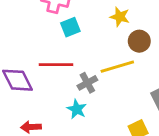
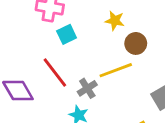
red line: (56, 65) -> (55, 72), turned 56

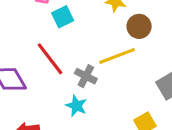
gray cross: (87, 88) -> (86, 76), turned -30

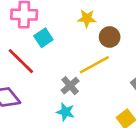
red line: (50, 59) -> (21, 61), moved
gray cross: (86, 76) -> (70, 86), turned 30

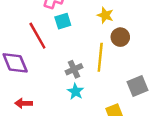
yellow line: (94, 65) -> (100, 57), turned -72
cyan star: (65, 112) -> (76, 91), moved

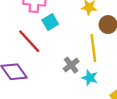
cyan star: (76, 91) -> (90, 78), moved

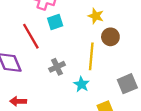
gray cross: (71, 65) -> (57, 67), moved

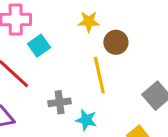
gray cross: (57, 67) -> (60, 102), turned 35
cyan star: (82, 84) -> (86, 120), moved

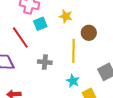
yellow star: (89, 22) -> (66, 16), moved
cyan star: (86, 120) -> (73, 81), moved

